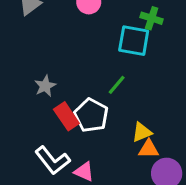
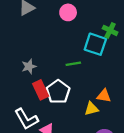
green line: (117, 85) -> (73, 64), moved, turned 32
orange triangle: (149, 149) -> (104, 96), moved

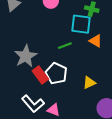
gray star: (29, 66) -> (26, 56), size x1.6
orange triangle: (104, 96) -> (96, 41), moved, turned 32

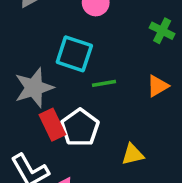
cyan square: (81, 24) -> (74, 54), moved
orange triangle: (96, 41) -> (158, 86), turned 48

